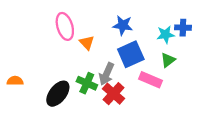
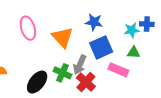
pink ellipse: (65, 26) -> (28, 28), moved
orange triangle: (87, 43) -> (62, 37), size x1.6
green triangle: (168, 60) -> (134, 53), turned 40

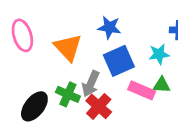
cyan star: (132, 30) -> (159, 54), moved
green triangle: (134, 53) -> (162, 85), moved

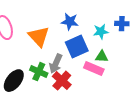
cyan star: (159, 54) -> (101, 32), moved
green triangle: (162, 85) -> (102, 57), moved

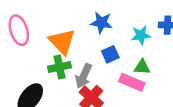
blue square: (77, 47) -> (110, 54), size x0.6
green cross: (39, 72) -> (59, 67), moved, turned -36

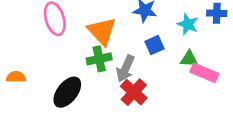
cyan star: (141, 35) -> (188, 24), turned 30
pink rectangle: (132, 82) -> (204, 73), moved

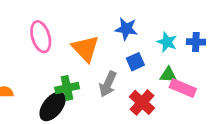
blue cross: (217, 13) -> (196, 42), moved
green cross: (99, 59) -> (67, 88), moved
red cross: (134, 92) -> (142, 102), moved

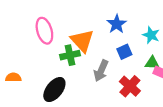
blue star: (126, 29) -> (117, 24), turned 30
green cross: (67, 88) -> (70, 55), moved

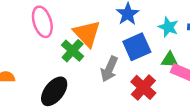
blue square: (124, 52) -> (137, 47), size x1.5
green cross: (70, 55) -> (73, 51), turned -36

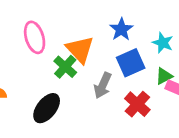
green triangle: (170, 60) -> (164, 76), turned -30

